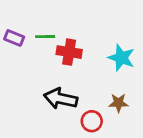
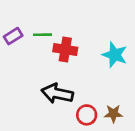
purple rectangle: (14, 38) -> (13, 36), turned -54
brown star: (119, 103) -> (113, 114), moved

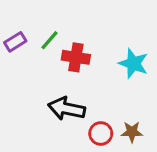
green line: (43, 35) -> (49, 40), turned -48

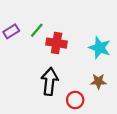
black arrow: (67, 109) -> (50, 81), turned 84
brown star: (132, 132) -> (98, 81), moved

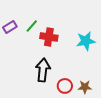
cyan star: (100, 48) -> (86, 41), turned -30
brown star: (98, 81) -> (85, 87), moved

